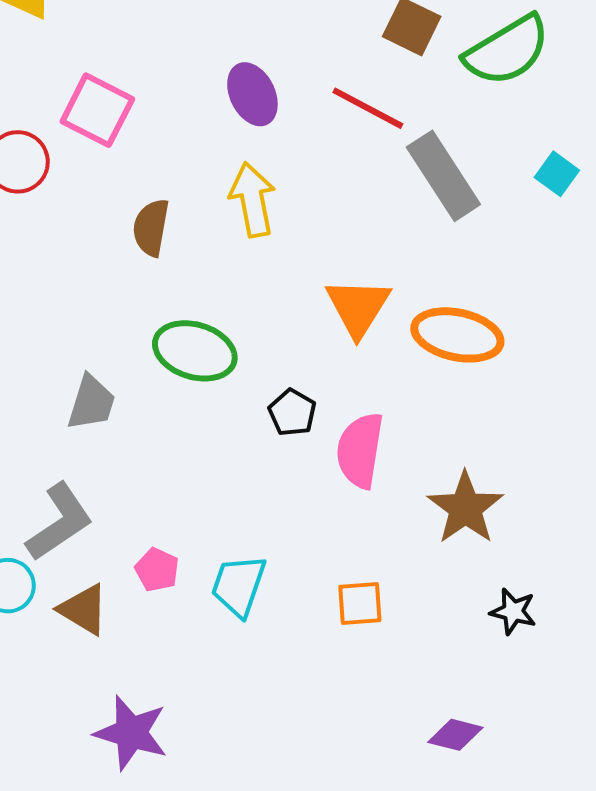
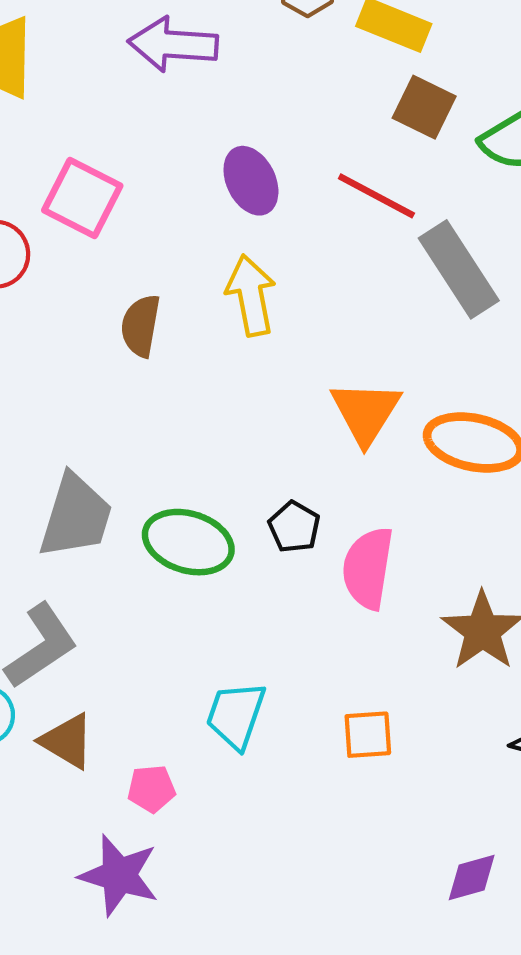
green ellipse: (195, 351) -> (188, 542), moved
gray trapezoid: (91, 403) -> (76, 516), size x1.4
pink pentagon: (157, 570) -> (151, 789), moved, turned -30
purple diamond: (455, 735) -> (472, 877), turned -30

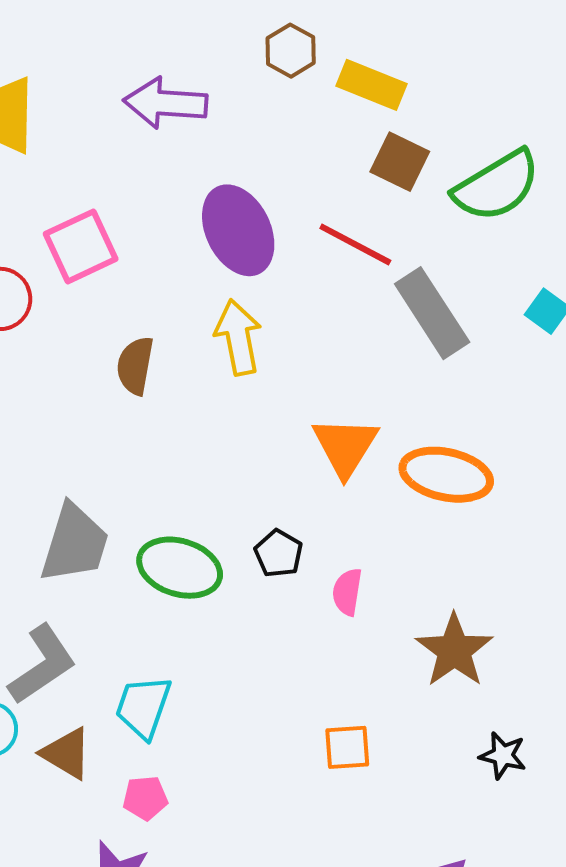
purple ellipse: (251, 181) -> (238, 230), size x1.4
pink square: (82, 198) -> (81, 246), turned 38
pink semicircle: (368, 568) -> (347, 592), size x0.6
cyan trapezoid: (236, 715) -> (143, 707), moved

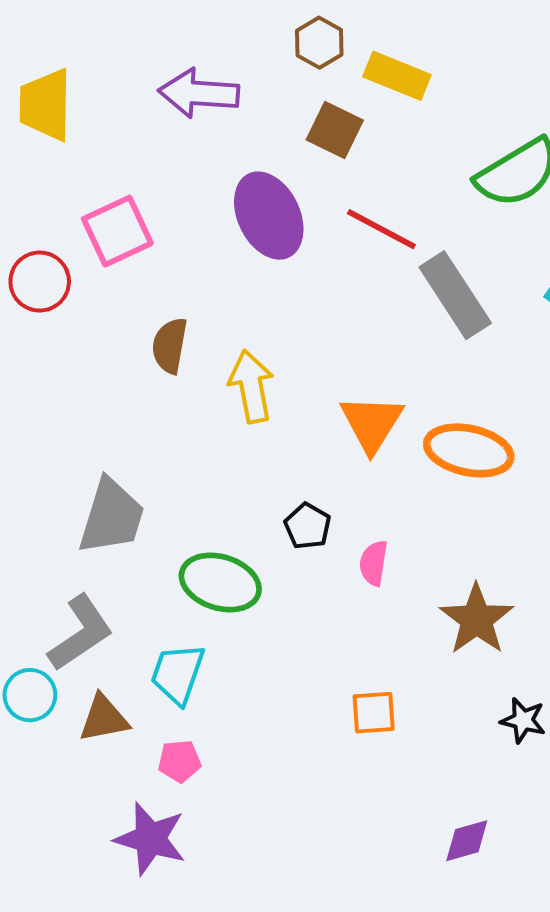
brown square: (400, 162) -> (335, 130), moved
yellow arrow: (238, 337) -> (251, 386), moved
green ellipse: (180, 568) -> (220, 582), moved
brown triangle: (66, 753) -> (104, 718), turned -42

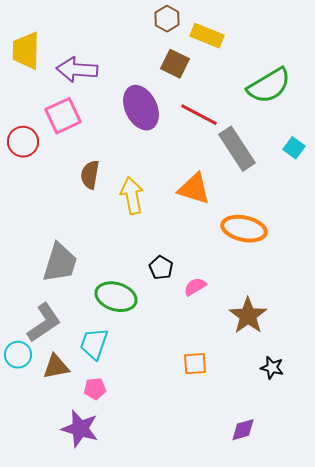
purple arrow: (199, 93) -> (77, 70), moved
orange triangle: (372, 423) -> (194, 189), moved, turned -45
pink semicircle: (374, 563) -> (195, 287), turned 50

